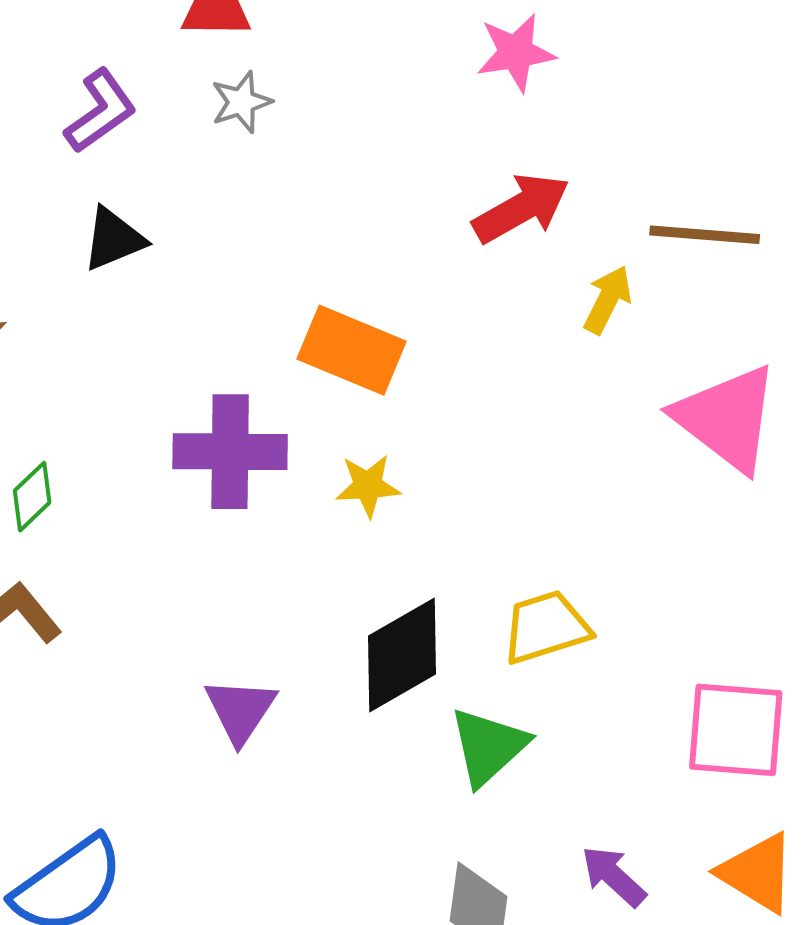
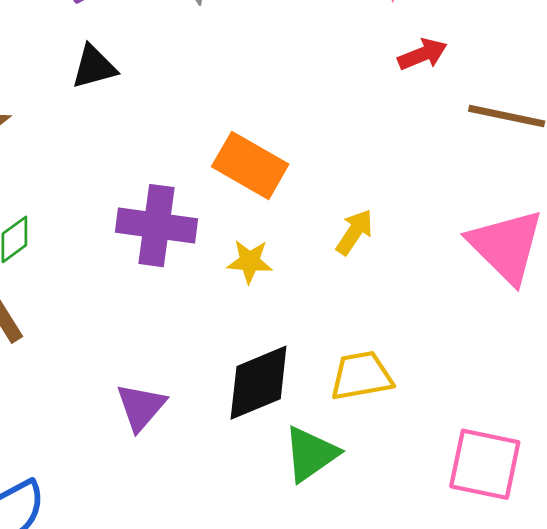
red arrow: (521, 208) -> (422, 54), moved, size x0.7
yellow arrow: (608, 300) -> (354, 232), moved

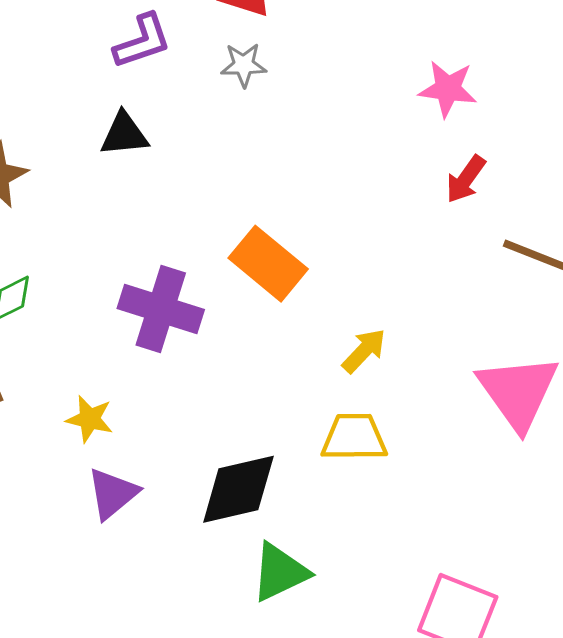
red arrow: (422, 54) -> (466, 179), turned 138
yellow star: (250, 261) -> (90, 419), moved
yellow trapezoid: (361, 376) -> (354, 437), moved

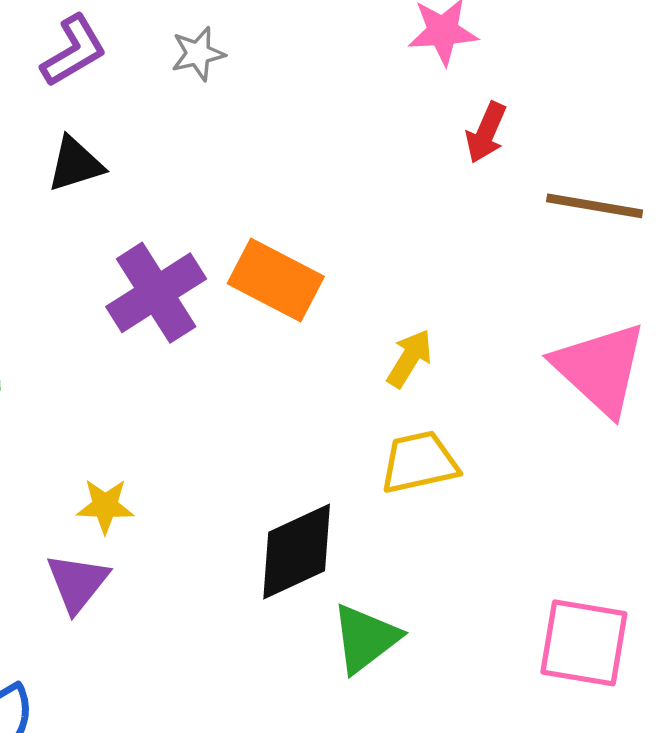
purple cross: (161, 309) -> (156, 293), moved, turned -38
purple triangle: (113, 494) -> (77, 583), moved

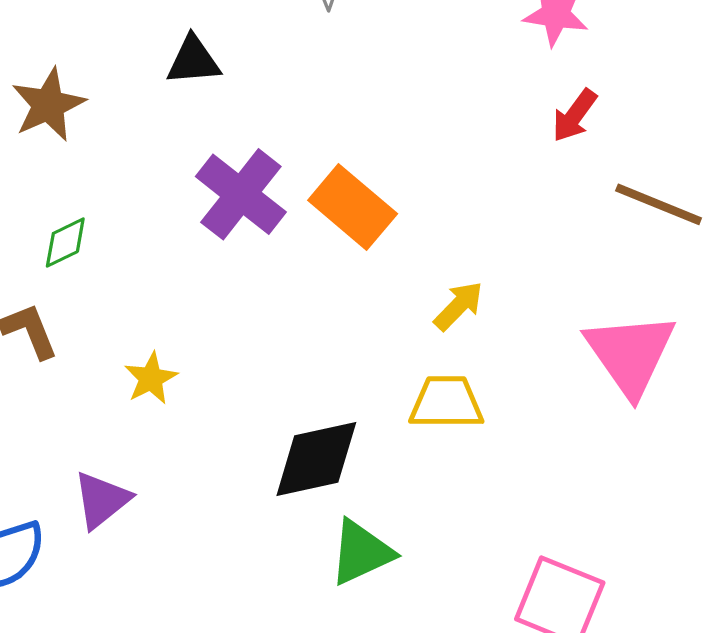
purple cross: (156, 293) -> (241, 194), turned -32
yellow star: (105, 506) -> (151, 378), turned 30
purple triangle: (77, 583) -> (102, 500), moved

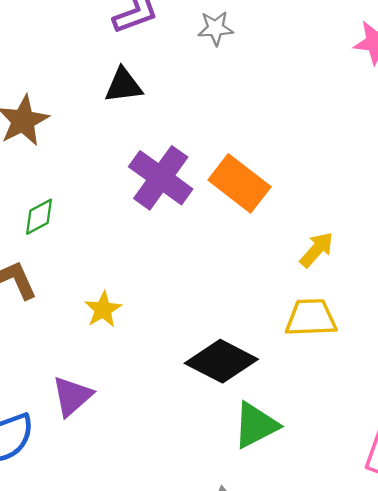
black diamond: (316, 459) -> (221, 361), turned 42

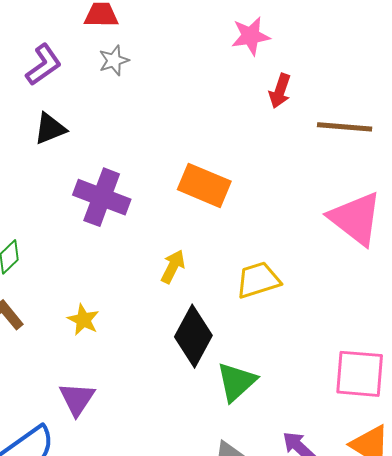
orange rectangle: (239, 183) -> (204, 185), moved
yellow arrow: (317, 250) -> (173, 267), moved
black diamond: (221, 361) -> (193, 336), turned -74

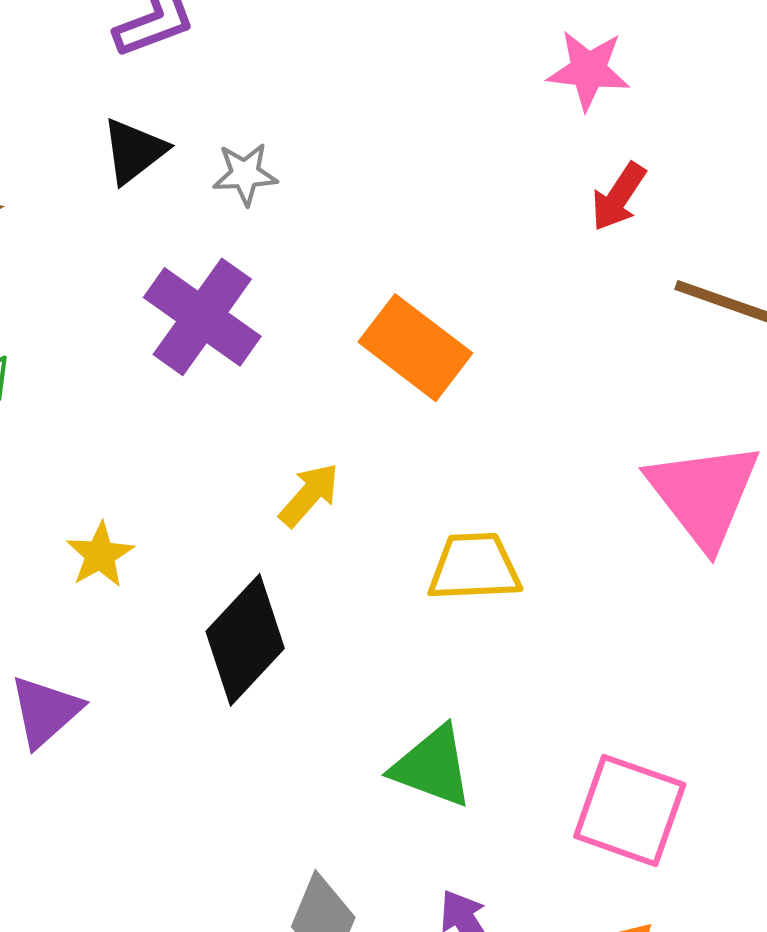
gray star: (114, 60) -> (245, 174), moved
black triangle: (50, 129) -> (134, 151), turned -30
black diamond: (193, 336) -> (245, 640), moved
green triangle: (236, 382) -> (432, 767), moved, turned 48

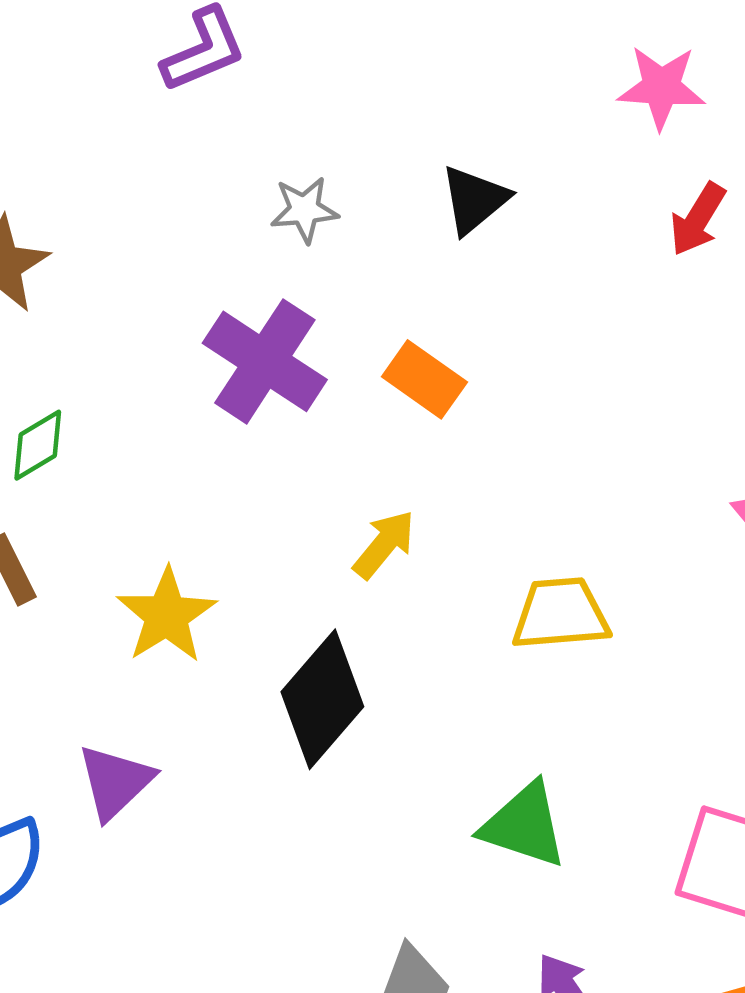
black triangle: (134, 151) -> (474, 200), moved
orange rectangle: (415, 348) -> (424, 379), moved, size x0.7
yellow star: (100, 555) -> (167, 615), size x1.4

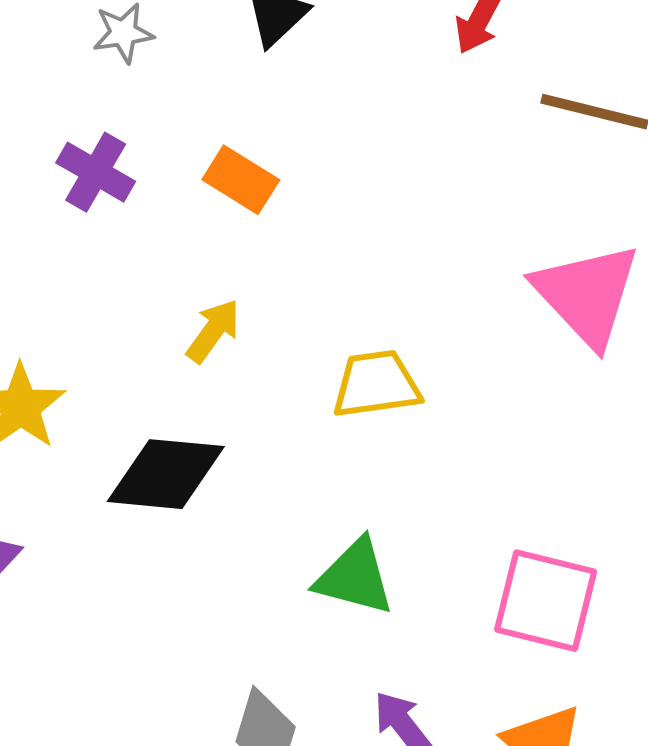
purple cross: (265, 361) -> (96, 172), size x0.7
black diamond: (322, 699) -> (166, 474), turned 58

